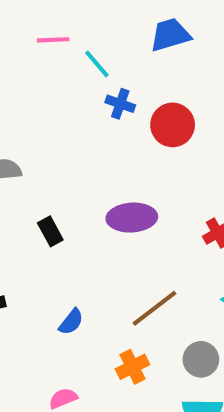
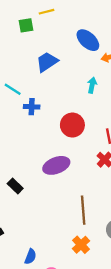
red circle: (173, 125) -> (72, 125), moved
brown line: (155, 308) -> (83, 210), turned -40
blue semicircle: (71, 322) -> (30, 257), moved

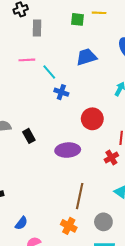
black rectangle: (15, 186) -> (29, 136), moved
orange cross: (81, 245) -> (69, 226), turned -35

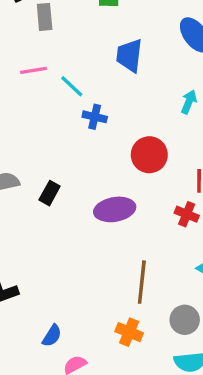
blue trapezoid: (86, 57) -> (129, 55), turned -60
black rectangle: (29, 136) -> (50, 193), turned 64
red cross: (111, 157) -> (187, 214), turned -32

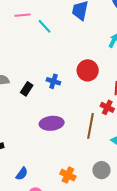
blue cross: (95, 117) -> (53, 81), moved
purple ellipse: (115, 209) -> (52, 123), moved
brown line: (142, 282) -> (91, 126), moved

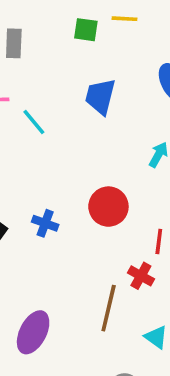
purple ellipse: (52, 123) -> (33, 332), moved, turned -60

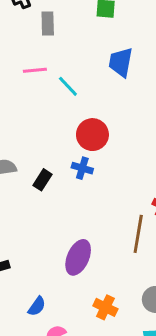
red circle: (108, 207) -> (92, 135), moved

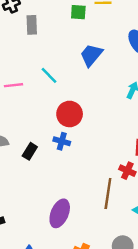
blue trapezoid: (121, 62) -> (91, 55), turned 30
pink line: (35, 70) -> (14, 85), moved

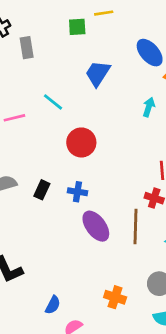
blue cross: (62, 141) -> (77, 192), moved
purple ellipse: (60, 213) -> (96, 226), moved, turned -52

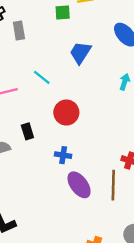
black rectangle: (42, 190) -> (27, 131), moved, turned -42

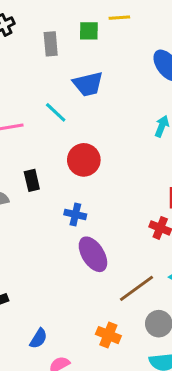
gray rectangle: (19, 30) -> (51, 44), moved
blue trapezoid: (80, 53) -> (88, 84), moved, turned -140
brown line: (113, 185) -> (136, 288), moved, turned 48

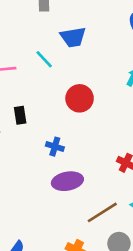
red circle: (84, 160) -> (80, 98), moved
purple ellipse: (93, 254) -> (67, 181), turned -72

